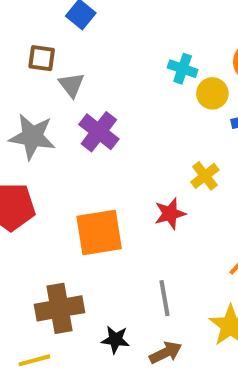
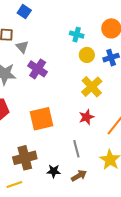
yellow circle: (212, 93) -> (87, 55), moved
yellow cross: (205, 176) -> (92, 87), size x1.5
red star: (170, 214) -> (87, 117), moved

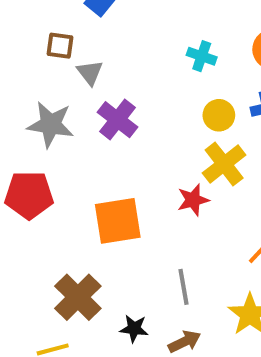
yellow circle: (87, 55) -> (219, 115), moved
red star: (87, 117) -> (193, 200), moved
brown cross: (25, 158) -> (78, 297), turned -35

